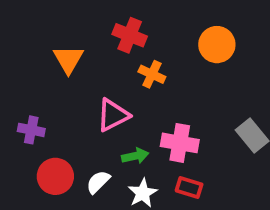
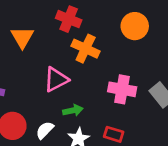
orange cross: (152, 74) -> (86, 49), size x1.4
pink cross: (180, 143) -> (122, 89), moved

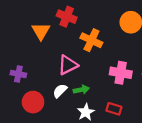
red cross: (69, 19) -> (67, 17), moved
white semicircle: (45, 130) -> (60, 91), moved

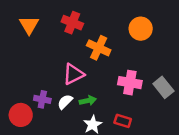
orange triangle: (41, 31) -> (29, 25), moved
purple cross: (18, 74) -> (42, 99), moved
red circle: (33, 102) -> (21, 115), moved

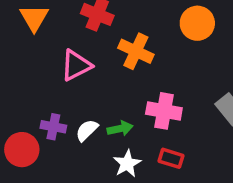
pink triangle: (73, 74) -> (76, 65), moved
pink cross: (130, 83) -> (164, 111), moved

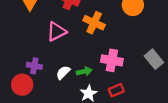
purple cross: (53, 127) -> (34, 66), moved
red rectangle: (171, 158) -> (116, 90), turned -40

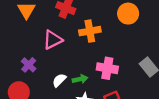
orange cross: (94, 23) -> (90, 31), turned -35
purple cross: (34, 66) -> (29, 65), moved, turned 32

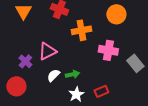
pink triangle: (53, 40) -> (47, 51), moved
pink cross: (107, 68) -> (108, 50), moved

